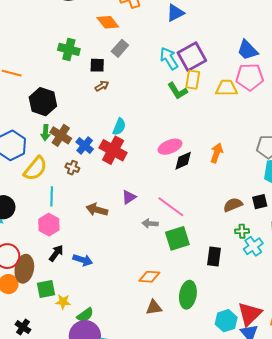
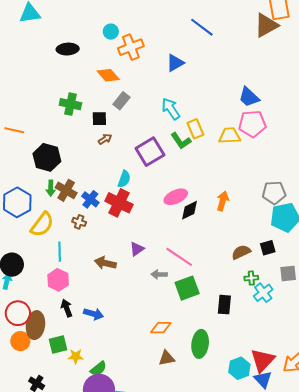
purple square: (192, 57) -> (150, 152), moved
yellow rectangle: (193, 80) -> (195, 129), turned -30
black arrow: (56, 253) -> (67, 308), turned -54

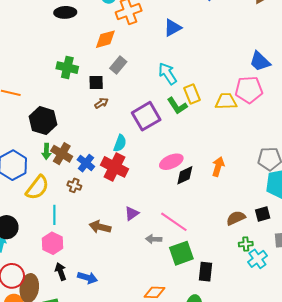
orange diamond: (108, 75) -> (105, 39), turned -65
blue trapezoid: (249, 97) -> (260, 61), moved
black rectangle: (224, 305) -> (206, 272), moved

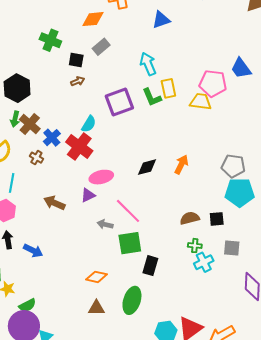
pink pentagon: (249, 90) -> (213, 83), moved
pink ellipse: (171, 162) -> (101, 177), moved

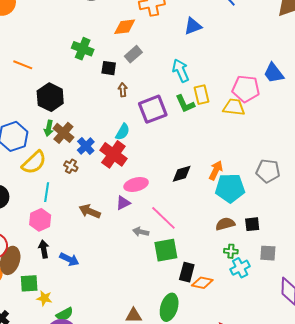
brown arrow: (78, 81) -> (123, 90), moved, turned -72
cyan pentagon: (240, 192) -> (230, 188), moved
orange diamond: (96, 277) -> (202, 283), moved

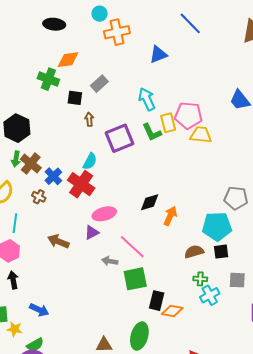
orange diamond: (125, 27) -> (68, 60), moved
pink pentagon: (246, 89) -> (188, 115), moved
orange arrow: (216, 170) -> (170, 216), moved
cyan pentagon: (230, 188) -> (217, 226), moved
blue arrow: (69, 259) -> (39, 310), moved

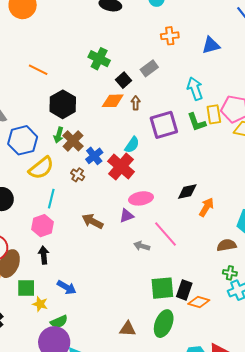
orange cross: (117, 32) -> (170, 36), moved, size x0.7
orange diamond: (68, 60) -> (113, 101), moved
black square: (75, 98) -> (123, 80), turned 35
green square: (135, 279) -> (162, 288), moved

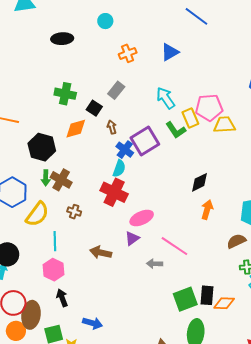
orange diamond: (113, 101) -> (76, 129), moved
blue cross: (94, 156) -> (125, 150), moved
black diamond: (187, 192) -> (200, 182), moved

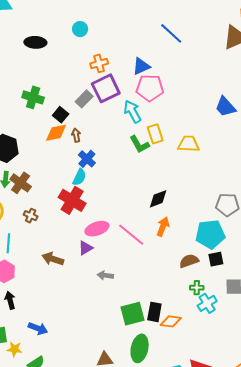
pink pentagon: (209, 108) -> (150, 88), moved
orange diamond: (76, 129) -> (56, 133), moved
purple square: (145, 141) -> (106, 88), moved
pink line: (174, 246) -> (131, 235), moved

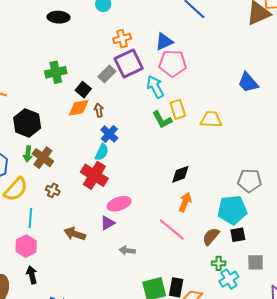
green cross: (33, 97) -> (56, 72), turned -30
pink line: (131, 235) -> (172, 229), moved
brown semicircle: (189, 261) -> (211, 236), turned -30

